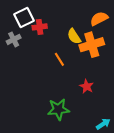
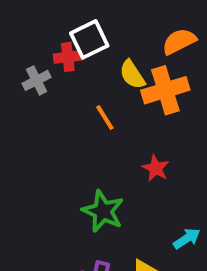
white square: (24, 18) -> (89, 39), moved
gray cross: (14, 39) -> (37, 80), moved
green star: (58, 109) -> (103, 211), turned 30

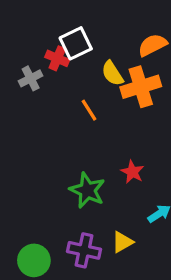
red cross: (68, 57) -> (57, 58), turned 30
red star: (156, 168) -> (132, 172), moved

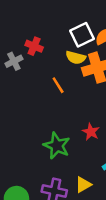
white square: (76, 43) -> (82, 35), moved
yellow semicircle: (112, 73) -> (76, 57), turned -42

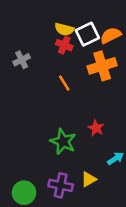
red cross: (34, 46) -> (64, 45), moved
yellow semicircle: (76, 57) -> (64, 29), moved

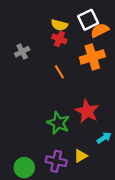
white square: (87, 34) -> (88, 20), moved
red star: (96, 128) -> (87, 111), size x1.6

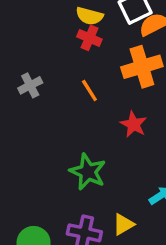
gray cross: (22, 52) -> (30, 85), moved
red star: (87, 111) -> (134, 124), moved, size x0.7

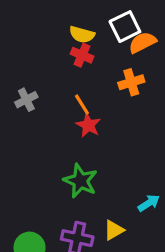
orange cross: (142, 67) -> (131, 82), size x0.7
red star: (134, 124) -> (88, 125), moved

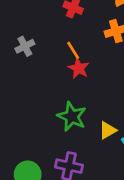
yellow triangle: (114, 230) -> (108, 130), moved

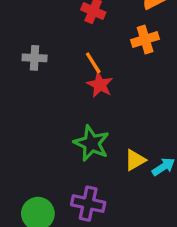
gray cross: (25, 46) -> (35, 58), turned 30

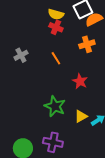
gray cross: (35, 58) -> (21, 55), turned -32
red star: (100, 85) -> (80, 81), moved

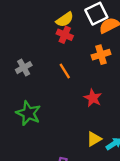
yellow semicircle: (56, 14) -> (65, 20), turned -49
green star: (55, 106) -> (28, 113), moved

